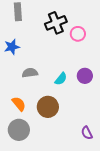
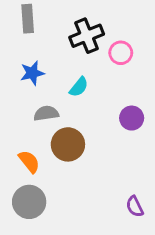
blue star: (12, 47) -> (32, 73), moved
cyan semicircle: (61, 79) -> (79, 87), moved
brown circle: (48, 107) -> (68, 144), moved

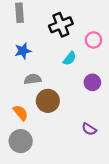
pink circle: (121, 53) -> (93, 40), moved
cyan semicircle: (79, 87) -> (70, 58), moved
purple semicircle: (135, 207) -> (89, 129), moved, turned -32

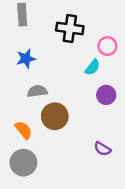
black cross: (61, 25) -> (70, 28), turned 30
cyan semicircle: (70, 58) -> (92, 67), moved

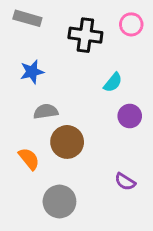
gray rectangle: (22, 15) -> (27, 18), turned -70
pink circle: (107, 46) -> (131, 24), moved
gray circle: (23, 163) -> (59, 202), moved

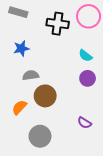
pink circle: (131, 24) -> (89, 16), size x1.5
cyan semicircle: (113, 82) -> (85, 56), moved, turned 88
orange semicircle: (29, 159) -> (19, 107), turned -98

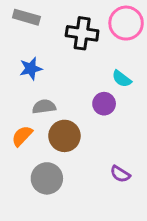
purple circle: (88, 78) -> (104, 104), moved
orange semicircle: (19, 107) -> (22, 136), moved
gray circle: (40, 136) -> (47, 178), moved

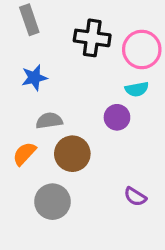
gray rectangle: (26, 17) -> (29, 20), turned 55
pink circle: (126, 23) -> (142, 49), moved
cyan semicircle: (122, 79) -> (137, 89), turned -48

